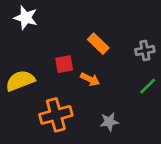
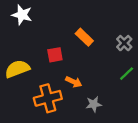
gray cross: (145, 50) -> (124, 43), turned -35
orange arrow: (90, 79) -> (74, 82), moved

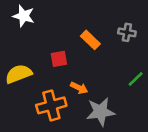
gray cross: (124, 43) -> (127, 32), moved, turned -35
gray star: (94, 104) -> (100, 112), size x1.6

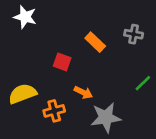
red square: (59, 59) -> (62, 62), turned 30
yellow semicircle: (19, 74) -> (22, 94), moved
orange cross: (51, 105) -> (54, 111), size x0.7

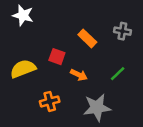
green line: (143, 83) -> (118, 74), moved
orange arrow: (83, 92) -> (79, 75), moved
yellow semicircle: (22, 94) -> (23, 69), moved

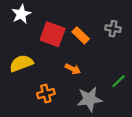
white star: (23, 15) -> (21, 14), turned 30
red square: (57, 57) -> (53, 34), moved, size x1.6
green line: (118, 74) -> (119, 81), moved

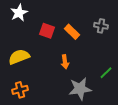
red square: (53, 34) -> (47, 31), size x0.7
orange arrow: (73, 69) -> (65, 62), turned 56
orange cross: (46, 94) -> (20, 90), moved

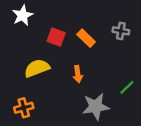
yellow semicircle: (19, 57) -> (37, 68), moved

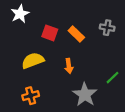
gray star: (96, 107) -> (85, 95), turned -30
orange cross: (24, 108) -> (31, 96), moved

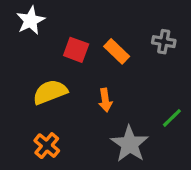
orange cross: (31, 96) -> (47, 146), turned -35

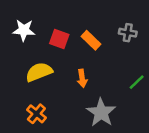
white star: (31, 21) -> (24, 30), moved, turned 30
green line: (172, 118) -> (137, 82), moved

